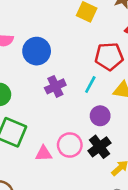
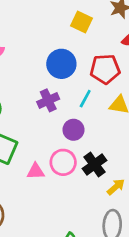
blue circle: (37, 51) -> (61, 64), moved
purple circle: (100, 116) -> (73, 130), moved

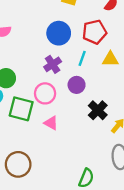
pink circle: (63, 162) -> (45, 93), moved
pink triangle: (36, 171) -> (51, 123), turned 40

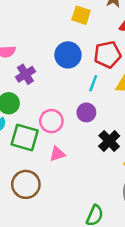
purple cross: (53, 64) -> (25, 74), moved
pink triangle: (51, 123) -> (57, 154), turned -48
brown circle: (18, 164) -> (26, 184), moved

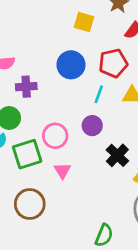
purple cross: (25, 74) -> (26, 87), turned 30
green square: (25, 137) -> (27, 154), turned -32
pink triangle: (57, 154) -> (62, 171), turned -42

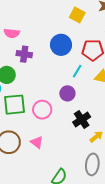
pink circle: (55, 136) -> (42, 110), moved
pink triangle: (62, 171) -> (37, 142), moved, turned -32

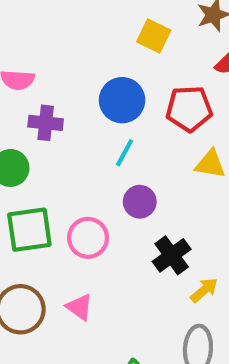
cyan line: (77, 71) -> (125, 153), moved

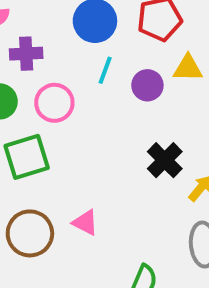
purple circle: (140, 202) -> (147, 85), moved
pink circle: (88, 238) -> (54, 103), moved

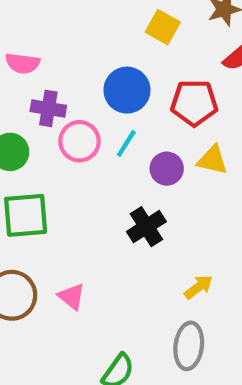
pink circle: (54, 103) -> (79, 141), moved
black cross: (165, 160) -> (146, 227), moved

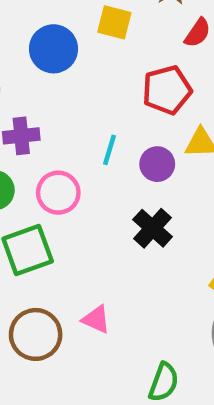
blue circle: (127, 90) -> (53, 49), moved
pink circle: (79, 141) -> (58, 193), moved

